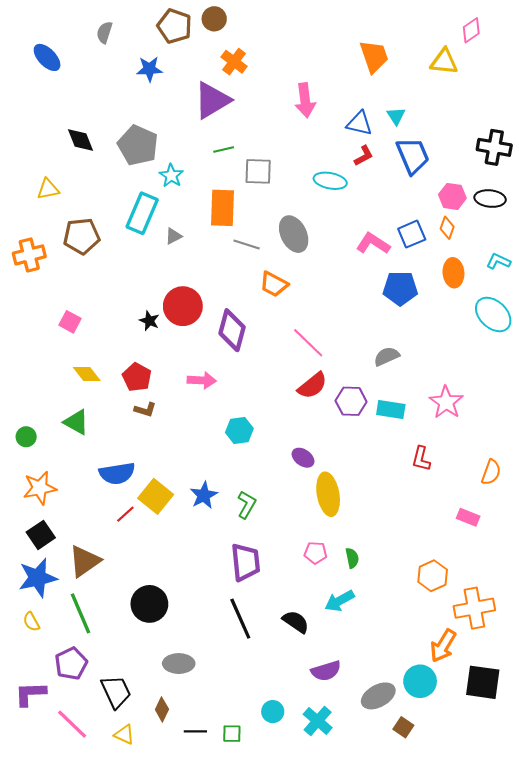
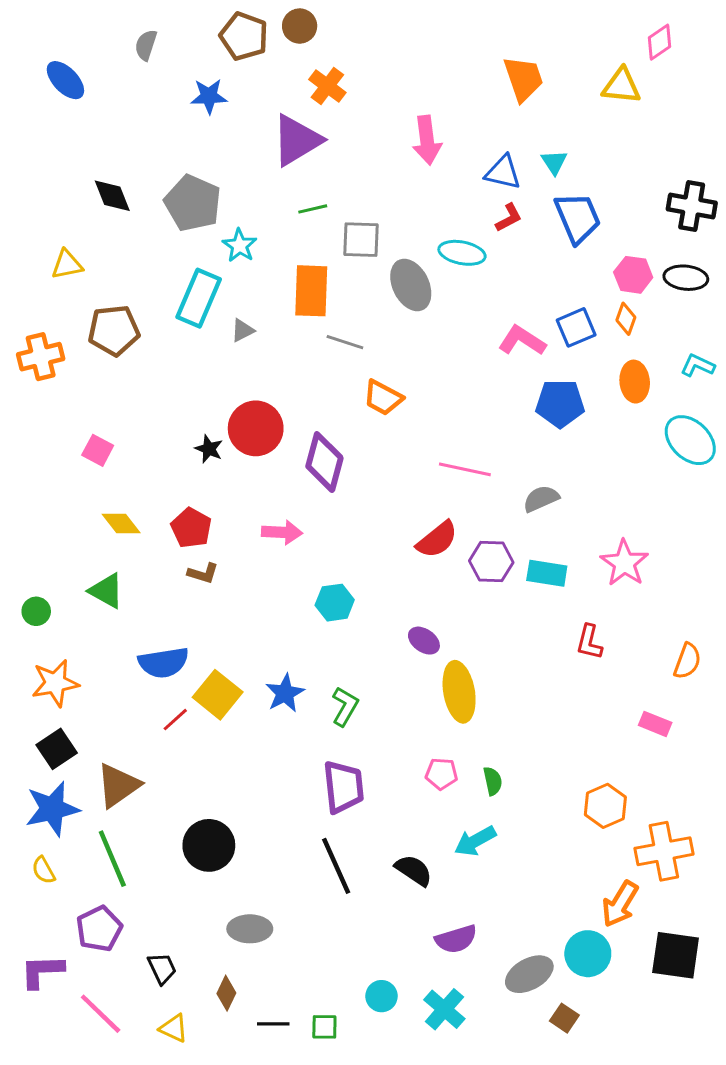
gray ellipse: (294, 234) -> (411, 285), moved
pink line: (308, 343) -> (465, 469), moved, turned -32
black trapezoid: (116, 692) -> (162, 968), size x0.7

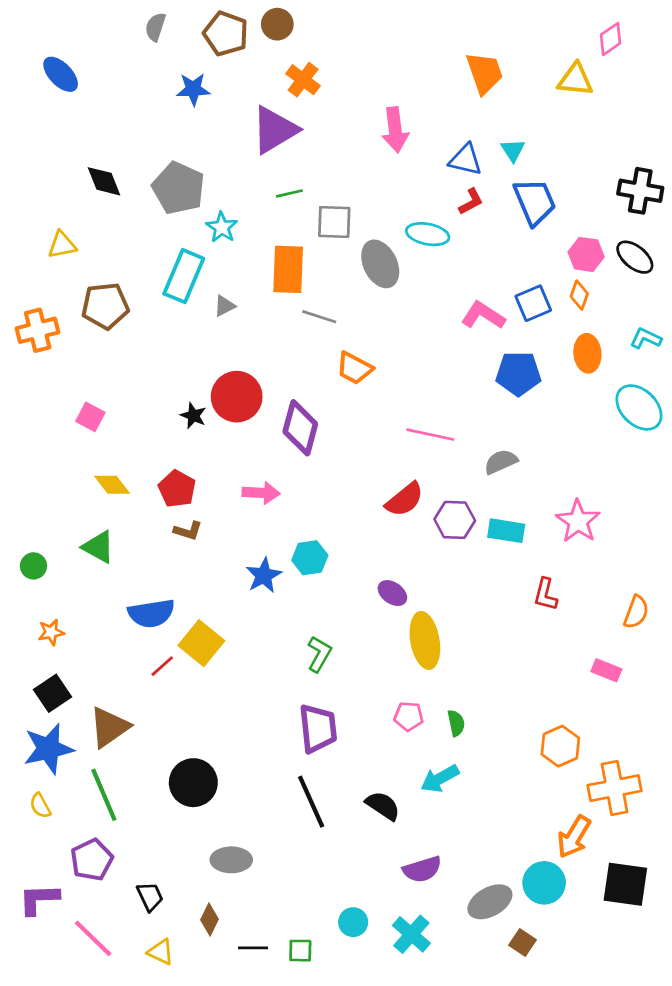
gray semicircle: (146, 45) -> (155, 27), moved
black ellipse: (686, 278) -> (635, 257), turned 33
orange star: (55, 683) -> (51, 632), size x0.6
blue star: (285, 693) -> (264, 575), moved

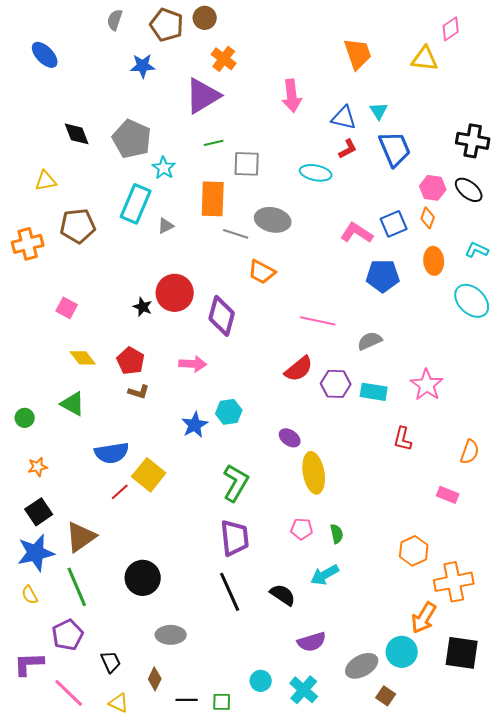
gray ellipse: (380, 264) -> (273, 220), moved, turned -52
green L-shape: (319, 654) -> (236, 483), size x1.4

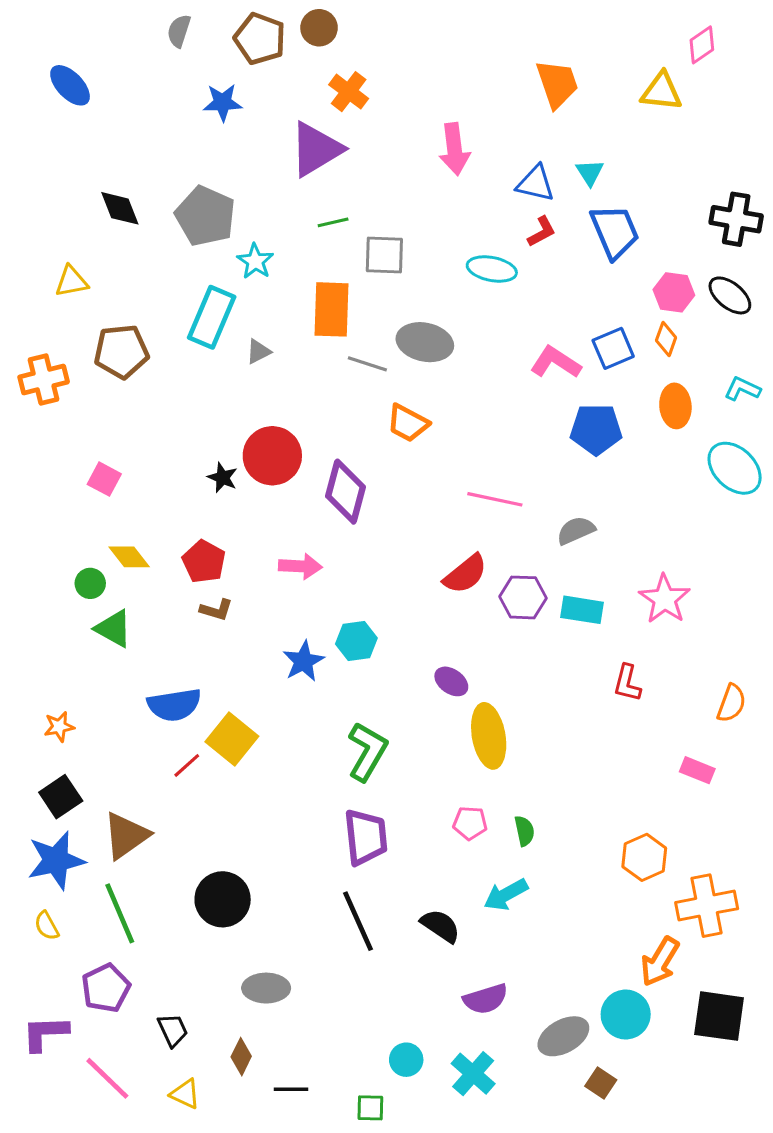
green circle: (25, 418) -> (90, 583), moved
green square: (222, 702) -> (370, 1108), moved

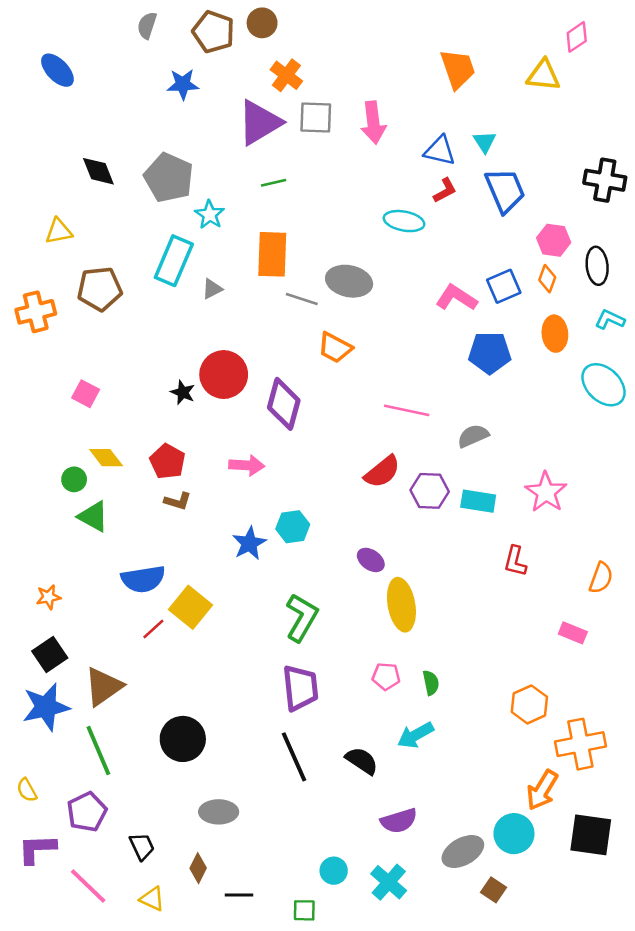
gray square: (384, 255) -> (316, 117), moved
black ellipse: (730, 295) -> (597, 266), moved, turned 45
yellow semicircle: (47, 926) -> (27, 790), moved

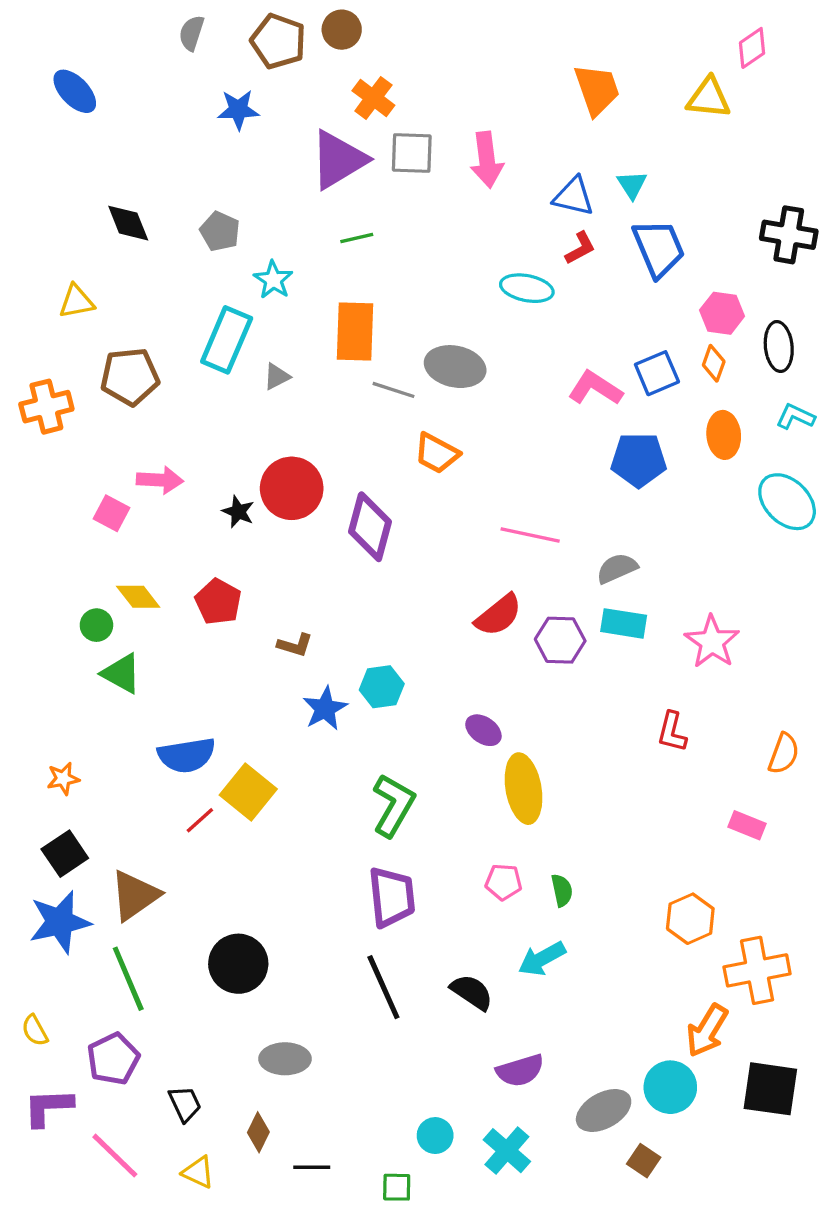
gray pentagon: (169, 178) -> (220, 231), size x0.6
pink arrow: (247, 465) -> (160, 480), moved
brown L-shape: (178, 501) -> (295, 645), moved
cyan rectangle: (478, 501) -> (624, 623), moved

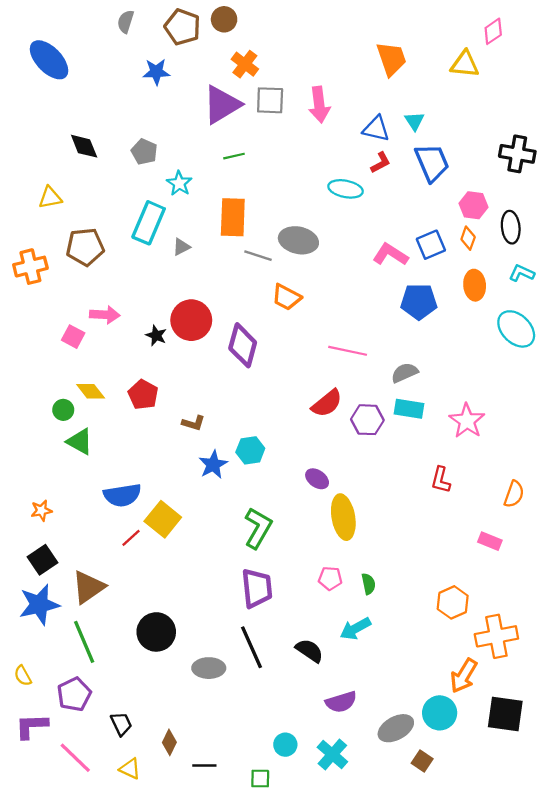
blue ellipse: (75, 91) -> (49, 60), size x1.4
gray ellipse: (285, 1059) -> (209, 668), moved

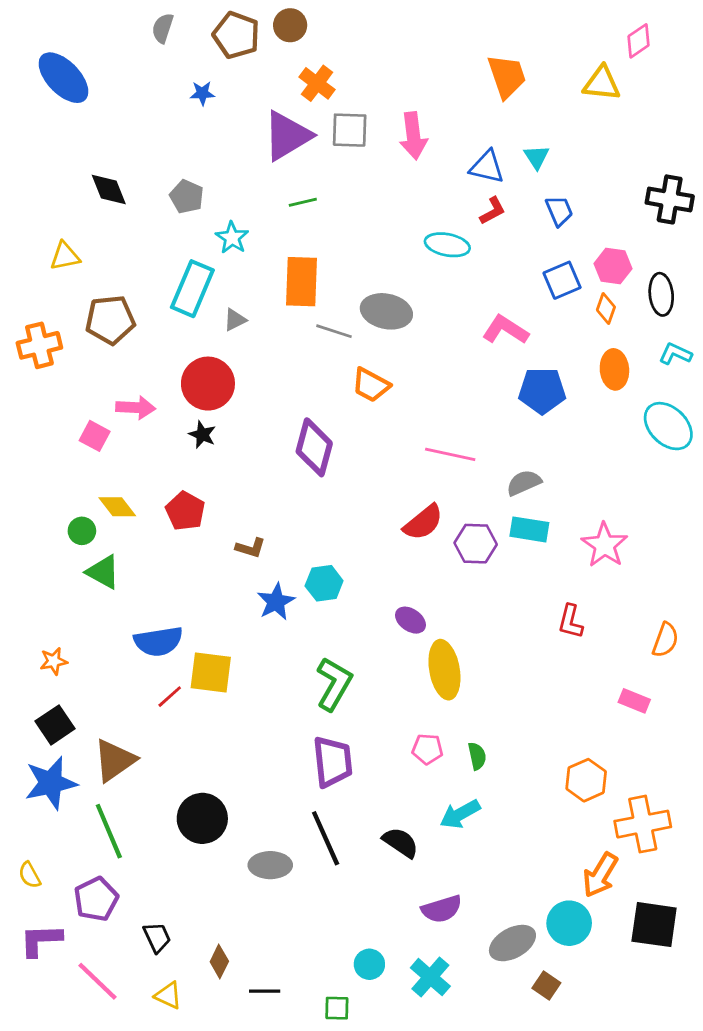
blue star: (156, 72) -> (202, 93), size x0.7
blue trapezoid: (432, 163) -> (559, 211), size x0.6
blue square: (431, 245) -> (562, 280), moved
red circle: (191, 320) -> (208, 384), moved
yellow square: (163, 519) -> (211, 672), turned -32

